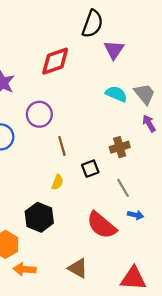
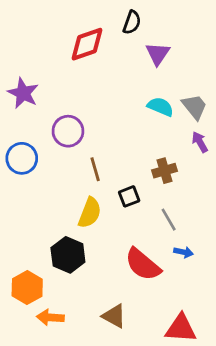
black semicircle: (93, 24) -> (132, 22), size x0.7
red diamond: (55, 61) -> (87, 44), moved
yellow semicircle: (57, 182) -> (90, 213), size x1.6

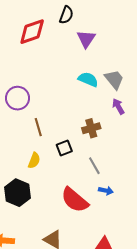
yellow semicircle: (90, 213) -> (34, 160), size x0.7

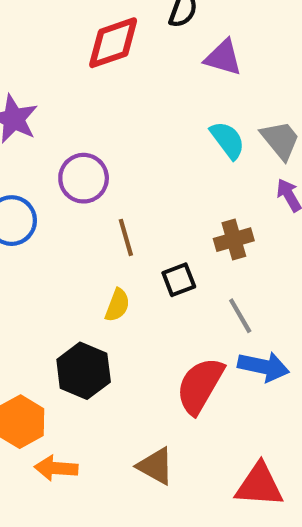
purple triangle: (86, 39) -> (223, 58), turned -48
cyan semicircle: (88, 79) -> (227, 140), turned 30
blue arrow: (106, 191) -> (263, 367), size x1.6
red semicircle: (75, 200) -> (200, 386), turned 80

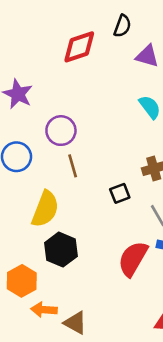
brown line: (126, 237) -> (73, 166), moved
yellow semicircle: (117, 305) -> (45, 209), moved, size x1.8
brown triangle: (156, 466) -> (75, 323), moved

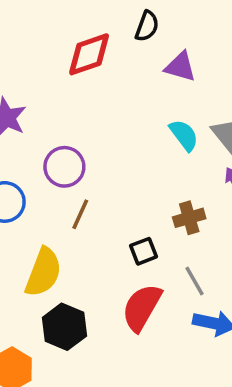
brown line: (73, 166) -> (80, 214), turned 40
red semicircle: (133, 259) -> (142, 307), moved

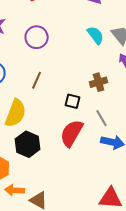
purple circle: (64, 167) -> (37, 37), moved
black square: (144, 251) -> (73, 101), turned 35

